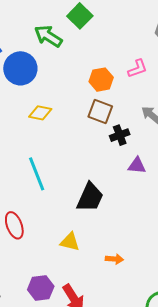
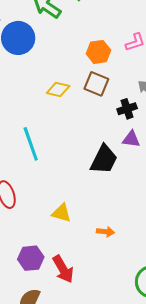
yellow diamond: (40, 113) -> (58, 90), moved
black cross: (120, 135) -> (127, 109), moved
black trapezoid: (90, 197) -> (104, 159), moved

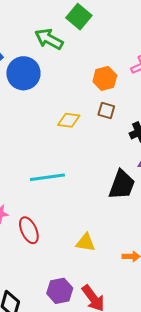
brown square: (96, 84) -> (106, 110), size x0.7
cyan line: (31, 144) -> (47, 177), turned -72

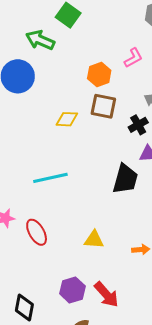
brown square: (106, 110) -> (103, 106), size x1.5

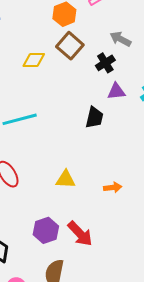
brown square: (103, 106) -> (70, 46), turned 32
black trapezoid: (125, 179) -> (94, 118), size x0.7

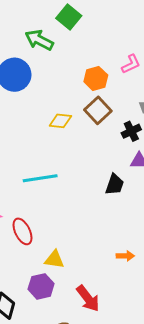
yellow triangle: (66, 179) -> (54, 259), moved
purple hexagon: (46, 230) -> (41, 286), moved

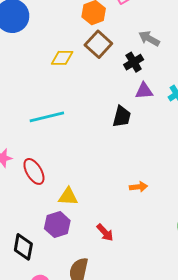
red arrow: (88, 298) -> (105, 232), size x0.7

